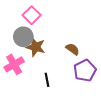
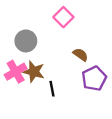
pink square: (32, 15) -> (63, 17), moved
brown star: (36, 47) -> (34, 72), moved

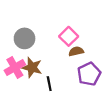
pink square: (63, 17) -> (69, 36), moved
brown semicircle: (80, 55) -> (76, 51), turned -48

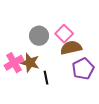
gray circle: (25, 38) -> (39, 36), moved
brown semicircle: (76, 51) -> (71, 48), size x1.5

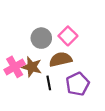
brown semicircle: (71, 48) -> (61, 59), moved
purple pentagon: (83, 69) -> (78, 84), moved

